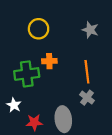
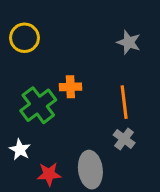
yellow circle: (39, 29) -> (24, 38), moved
green cross: (27, 74) -> (38, 105), turned -30

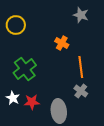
gray star: (129, 42) -> (81, 15), moved
orange cross: (70, 87) -> (62, 43), moved, turned 32
red star: (49, 174) -> (32, 102), moved

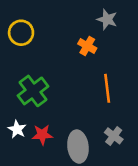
orange cross: (62, 43) -> (87, 46), moved
gray cross: (81, 91) -> (114, 136), moved

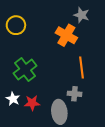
orange cross: (87, 46) -> (66, 35), size x1.5
gray cross: (114, 136) -> (74, 94), moved, turned -32

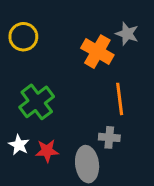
gray star: (82, 15) -> (127, 34), moved

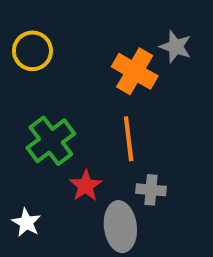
orange line: (120, 99) -> (129, 139), moved
white star: (19, 145) -> (26, 223), moved
red star: (47, 151) -> (86, 186), moved, turned -30

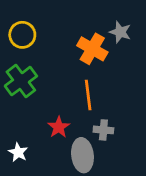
green cross: (51, 141) -> (21, 81), moved

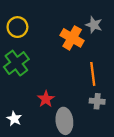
orange line: (88, 95) -> (93, 74), moved
gray cross: (103, 130) -> (97, 101), moved

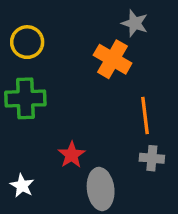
gray star: (94, 25) -> (135, 23), moved
green cross: (16, 63) -> (25, 98), turned 35

